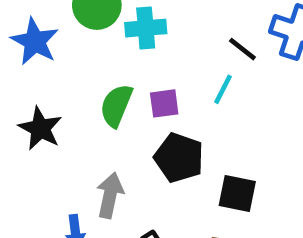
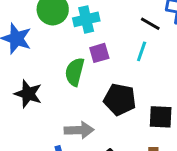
purple square: (164, 103) -> (99, 53), moved
gray arrow: (110, 195) -> (79, 130), turned 84

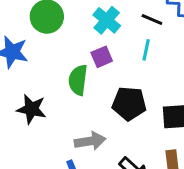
cyan cross: (86, 19) -> (107, 20), moved, turned -30

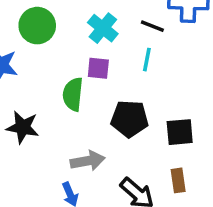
purple square: (102, 57) -> (98, 68), turned 30

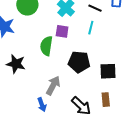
gray arrow: (88, 161) -> (53, 85), turned -54

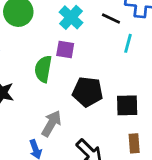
cyan line: (91, 28) -> (128, 43), moved
brown rectangle: (106, 100) -> (134, 143), moved

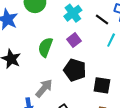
purple square: (65, 49) -> (74, 40), moved, turned 32

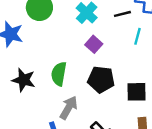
black line: (102, 19) -> (122, 14), turned -40
green semicircle: (45, 47) -> (59, 74), moved

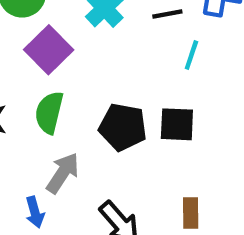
purple square: (94, 44) -> (49, 50), moved, size x1.5
black square: (136, 92) -> (177, 124), moved

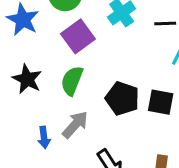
blue arrow: (35, 212) -> (44, 137), moved

